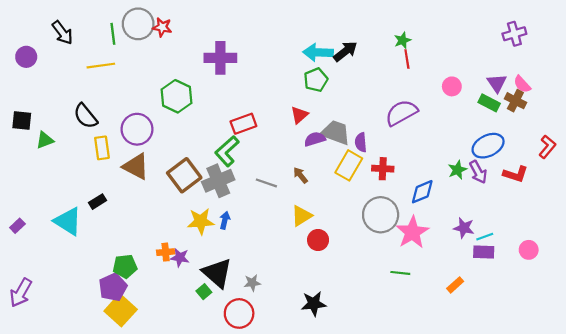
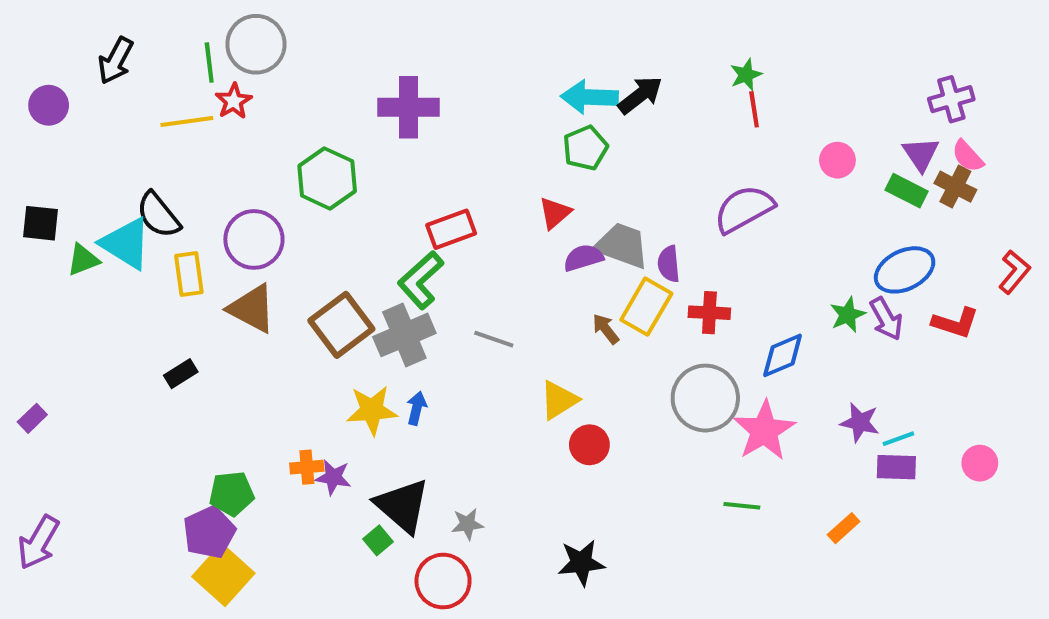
red star: (162, 27) -> (234, 101), moved, turned 30
black arrow: (62, 33) -> (116, 61), turned 65
purple cross: (514, 34) -> (951, 99), moved
brown arrow: (300, 175) -> (606, 329), moved
cyan triangle: (68, 221) -> (126, 244), moved

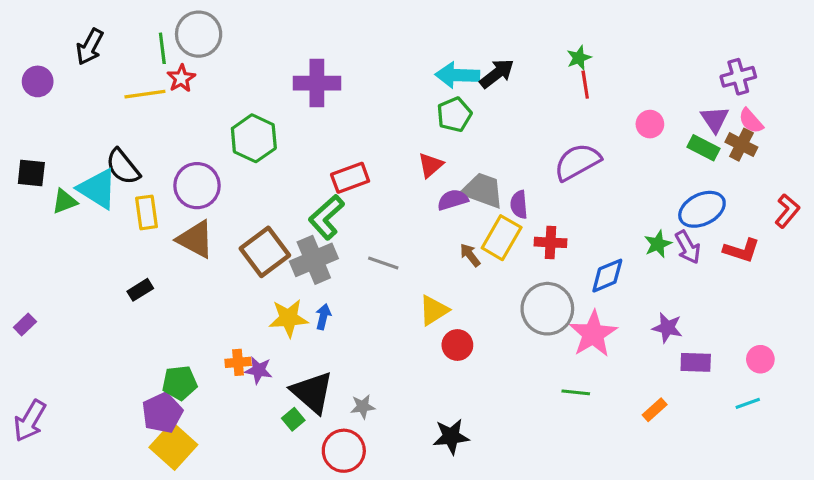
cyan line: (898, 439) -> (748, 403), moved

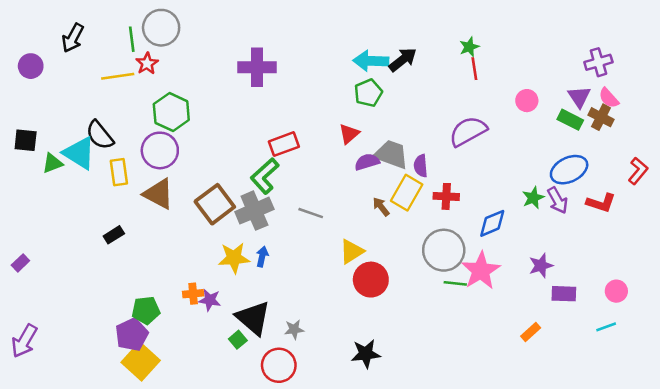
green hexagon: (254, 138) -> (171, 112), moved
purple star: (667, 328) -> (541, 266), turned -30
red circle: (457, 345) -> (371, 280), size x1.4
green line: (576, 392) -> (455, 283), moved

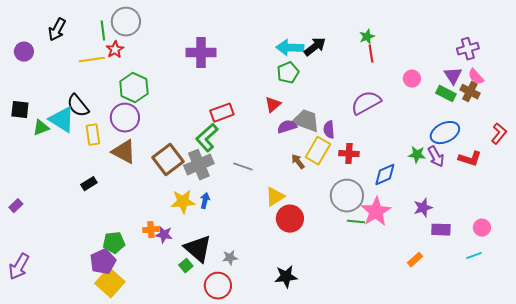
green star: (533, 198) -> (417, 155), turned 30

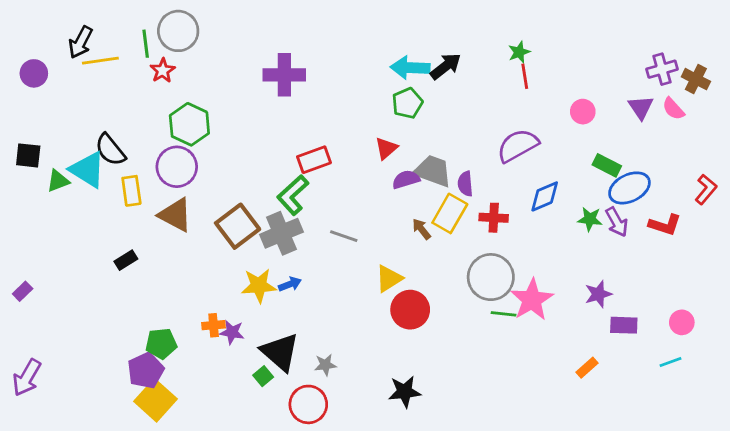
yellow line: (92, 60) -> (100, 61), moved
brown cross: (470, 92) -> (696, 79), moved
green rectangle: (446, 94) -> (607, 165), moved
blue diamond: (385, 175) -> (545, 196), moved
blue arrow: (205, 201) -> (290, 284), turned 56

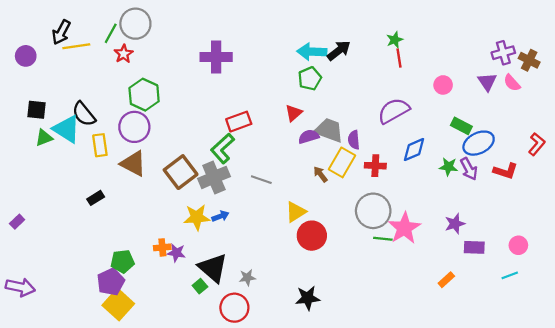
green line: (146, 44) -> (111, 33), turned 36
black square: (28, 155) -> (36, 110), moved
purple arrow: (27, 378) -> (20, 287), turned -108

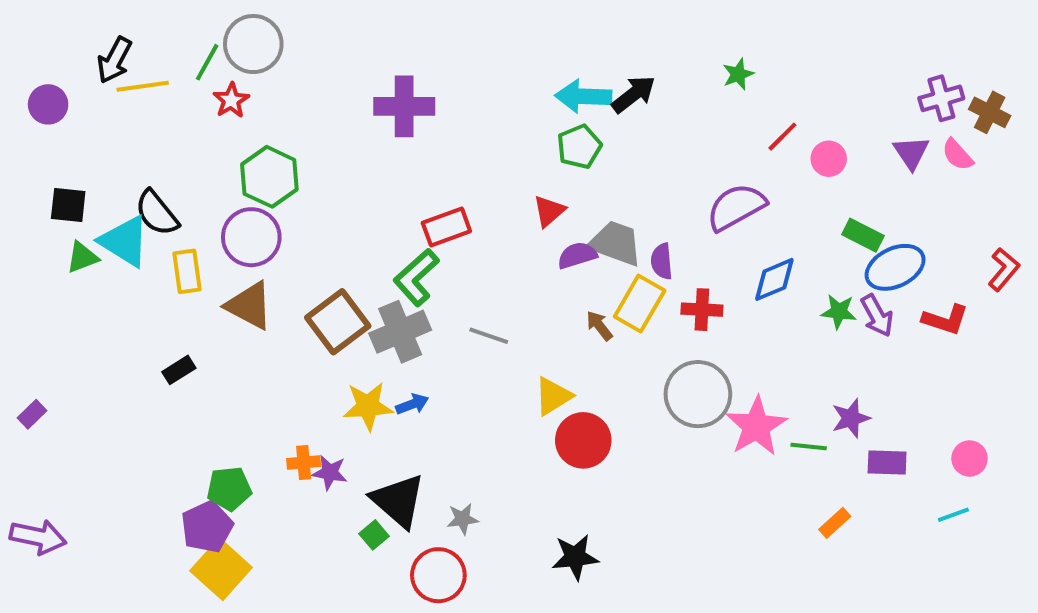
red line: (399, 58) -> (782, 137), moved, turned 54
green line: (383, 239) -> (809, 446), moved

